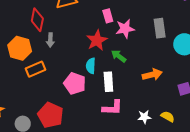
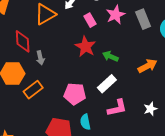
pink star: (125, 29) -> (116, 15), moved
cyan semicircle: (91, 66) -> (85, 122), moved
white rectangle: (108, 82) -> (107, 84), turned 66

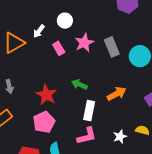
red star: (85, 47) -> (46, 95), moved
white rectangle: (107, 84) -> (89, 111), moved, turned -36
pink pentagon: (75, 94) -> (44, 122), turned -30

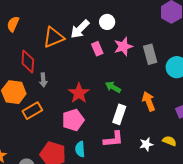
white arrow: (39, 31) -> (80, 29), size x1.5
orange arrow: (117, 94) -> (149, 101), turned -90

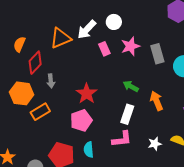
orange semicircle: (13, 24) -> (19, 44), moved
red diamond: (28, 61) -> (35, 63), turned 40
green arrow: (113, 87) -> (131, 86), moved

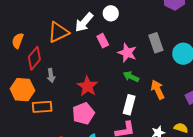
pink star: (130, 46) -> (127, 53), moved, turned -30
orange rectangle: (40, 112) -> (42, 107), turned 30

